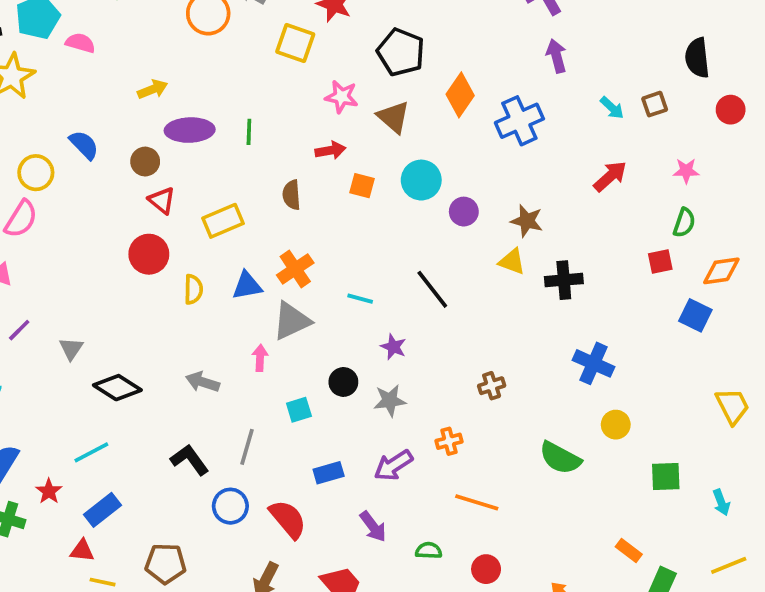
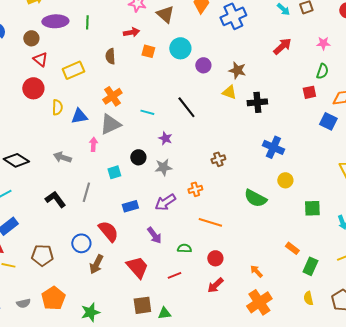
blue triangle: (247, 286) -> (79, 116), moved
blue circle: (230, 506) -> (81, 243), moved

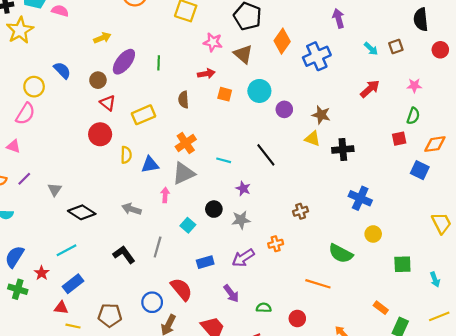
purple ellipse: (55, 21) -> (124, 62), turned -50
cyan square: (114, 172) -> (188, 225), turned -32
orange line: (210, 222) -> (318, 284), moved

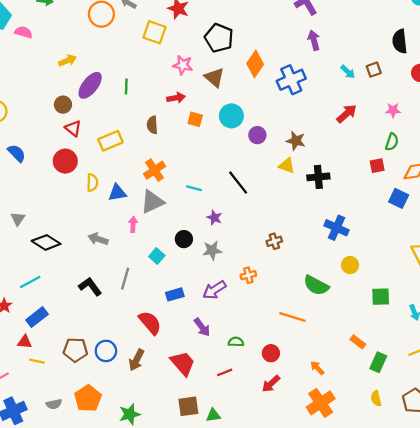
blue semicircle: (62, 70) -> (17, 153), moved
blue circle: (152, 302) -> (106, 351), moved

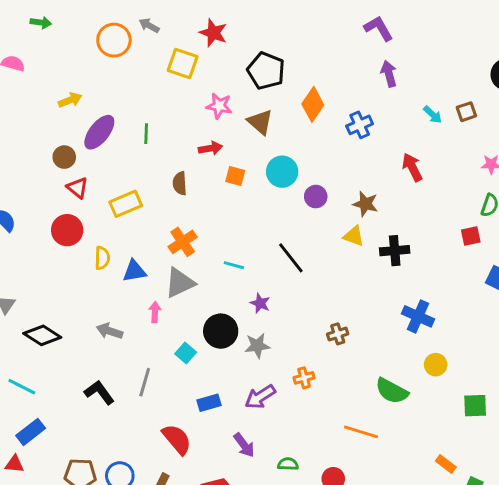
blue cross: (291, 80) -> (360, 125), size x0.7
red arrow: (347, 114) -> (412, 167), moved, turned -75
black circle: (184, 239) -> (221, 331), size x1.5
cyan line: (30, 282) -> (22, 387), turned 55

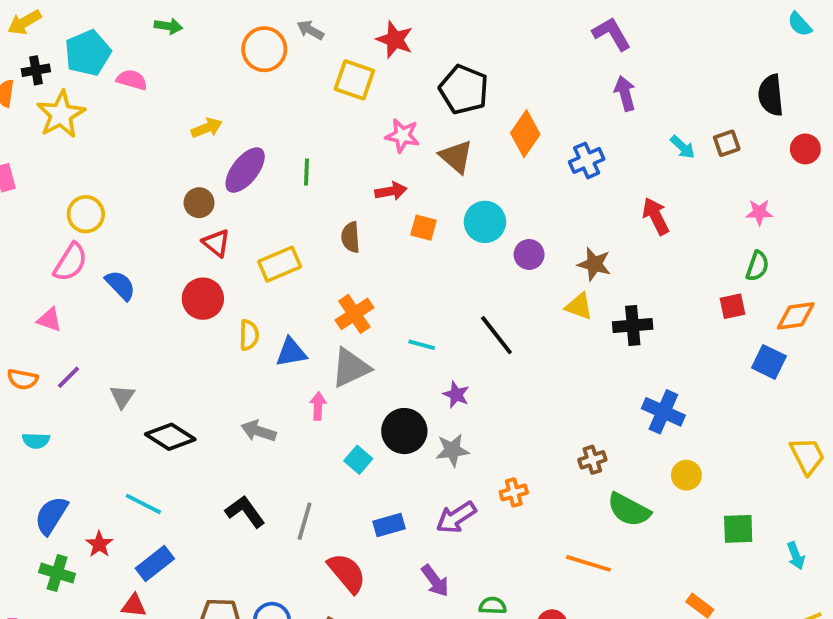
brown cross: (338, 334) -> (592, 460), moved
gray line: (145, 382) -> (305, 521), moved

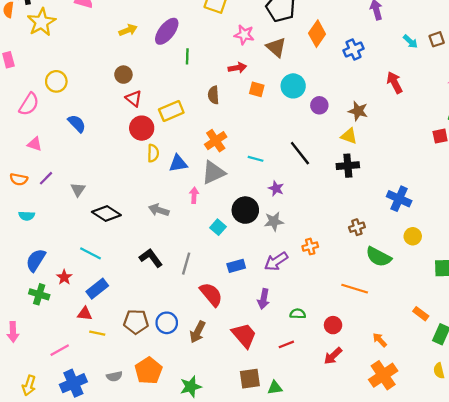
purple ellipse: (245, 170) -> (167, 31), moved
pink semicircle: (70, 262) -> (29, 104), moved
red circle: (203, 299) -> (142, 128), moved
black cross: (633, 325) -> (348, 166), moved
purple arrow: (435, 581) -> (264, 299), turned 48

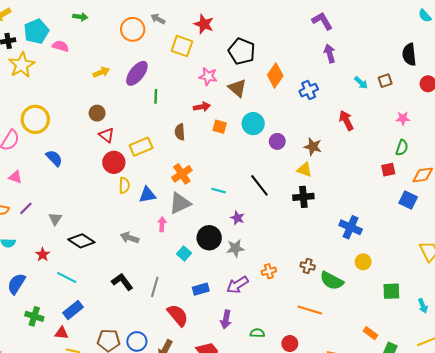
yellow circle: (56, 81) -> (35, 119), size x1.4
brown cross: (357, 227) -> (308, 266), moved, turned 32
red star: (64, 277) -> (43, 254), moved
green cross: (39, 294) -> (34, 316), moved

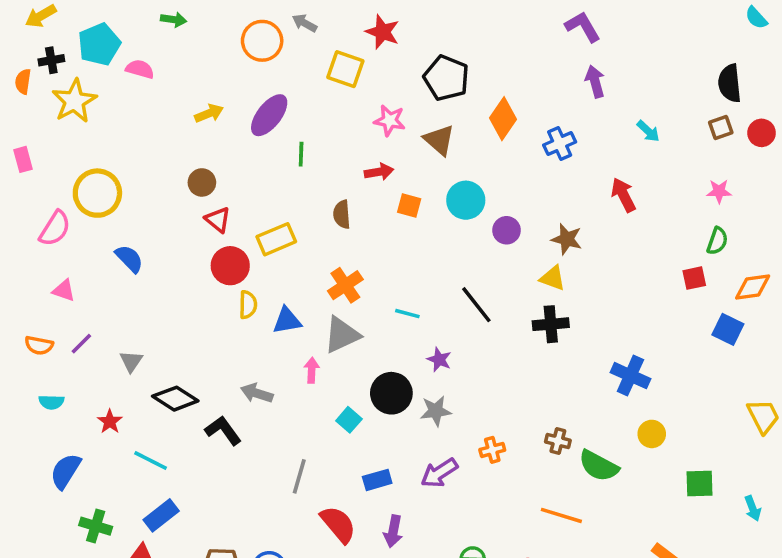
brown square: (385, 81) -> (721, 128), moved
black L-shape: (122, 282) -> (223, 430), moved
purple arrow: (226, 319) -> (393, 531), moved

